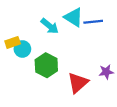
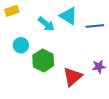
blue line: (93, 22) -> (95, 26), moved
yellow rectangle: (13, 42) -> (12, 11), moved

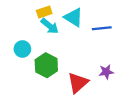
yellow rectangle: (12, 11) -> (44, 12), moved

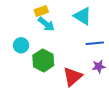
cyan triangle: (74, 17) -> (83, 16), moved
blue line: (102, 28) -> (95, 43), moved

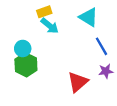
blue line: (95, 43) -> (102, 46), turned 66
green hexagon: (43, 60) -> (26, 65), moved

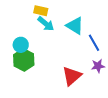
yellow rectangle: (44, 12) -> (41, 11), turned 32
cyan triangle: (89, 17) -> (75, 26), moved

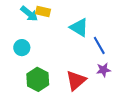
cyan arrow: (46, 24) -> (29, 14), moved
green hexagon: (24, 60) -> (38, 79), moved

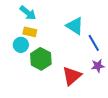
yellow rectangle: (43, 12) -> (30, 32), moved
green hexagon: (38, 79) -> (41, 59), moved

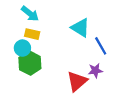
green hexagon: (41, 59) -> (30, 63), moved
purple star: (98, 66) -> (95, 71), moved

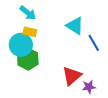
cyan circle: (22, 48) -> (21, 45), size x1.5
purple star: (95, 71) -> (89, 87), moved

